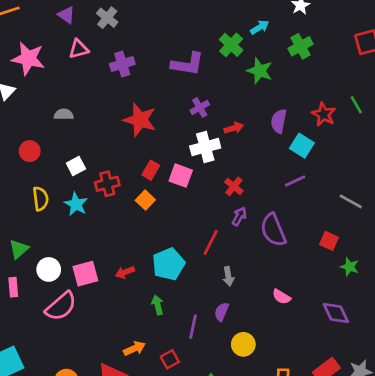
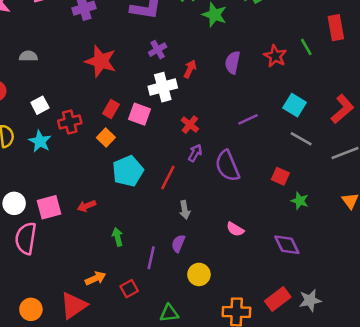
red arrow: (234, 128) -> (190, 69), turned -48
cyan square: (302, 146) -> (295, 105), moved
cyan pentagon: (168, 264) -> (128, 171), moved
pink semicircle: (61, 306) -> (26, 238), turned 140

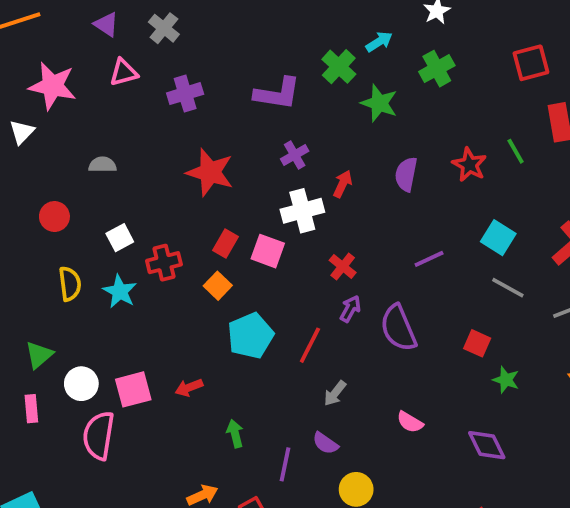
gray arrow: (185, 210) -> (335, 393), turned 48
purple semicircle: (178, 243) -> (325, 443), turned -78

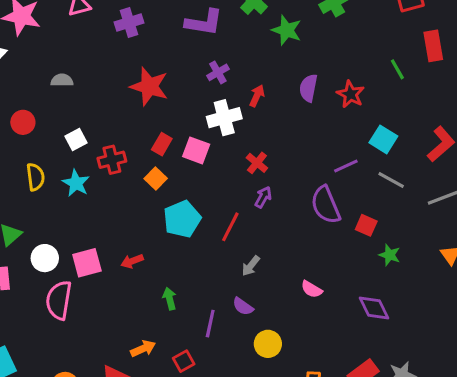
red star: (469, 165) -> (351, 94), moved
purple line: (429, 259) -> (346, 166), moved
purple semicircle: (398, 328) -> (326, 205), moved

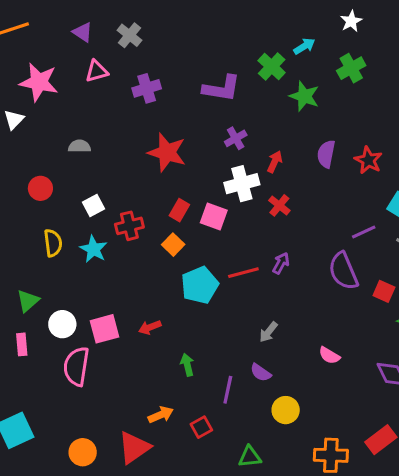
red cross: (257, 163) -> (279, 205), moved
red line: (230, 227) -> (243, 273), moved, turned 48

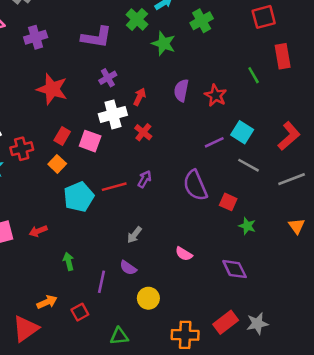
purple line: (364, 232) -> (214, 142), moved

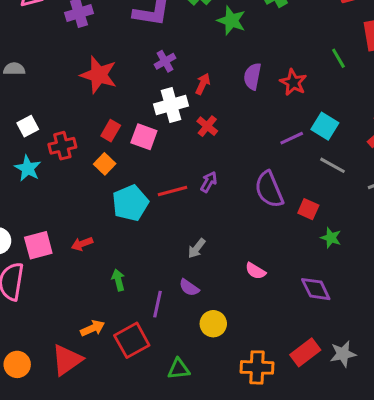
red square: (80, 312) -> (132, 340), size x1.6

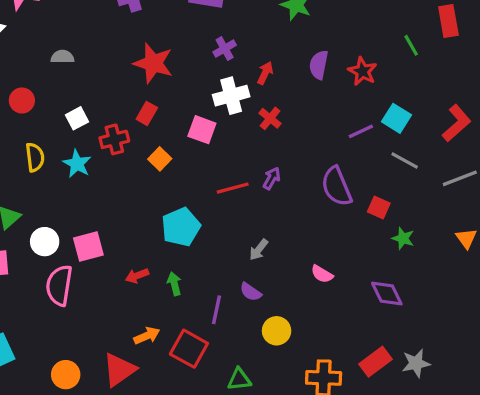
red rectangle: (111, 131) -> (147, 113), moved
cyan pentagon: (130, 203) -> (181, 227), moved
red arrow: (82, 244) -> (137, 276), moved
red square: (132, 340) -> (189, 349), turned -32

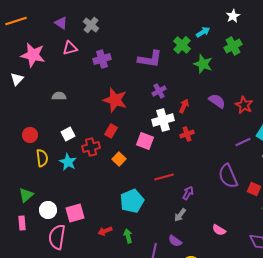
purple semicircle: (319, 65) -> (217, 101), turned 114
red circle: (22, 100) -> (30, 135), moved
red cross: (270, 118) -> (187, 134), turned 32
purple arrow: (272, 178) -> (188, 193), moved

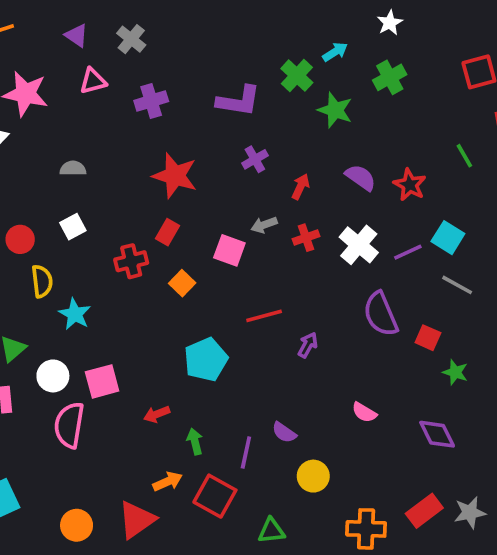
white cross: (163, 120) -> (359, 245), moved, turned -35
white square: (68, 134) -> (73, 227), moved
cyan star: (68, 162) -> (75, 314), moved
gray arrow: (180, 215) -> (264, 225), moved, turned 32
green arrow: (128, 236) -> (195, 441), moved

